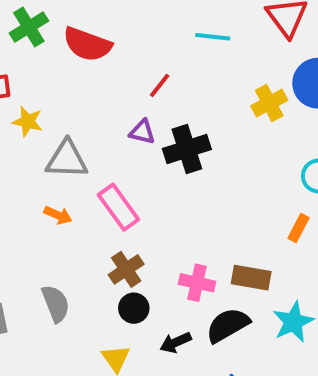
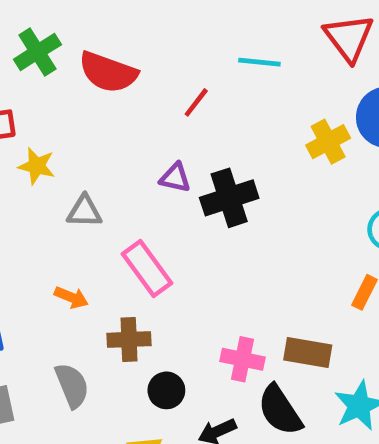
red line: (160, 85) -> (196, 102), moved
gray triangle: (67, 159) -> (84, 211), size x0.7
orange arrow: (58, 215) -> (71, 297), moved
brown cross: (126, 269) -> (129, 339), moved, turned 32
black semicircle: (228, 325) -> (280, 410), turned -93

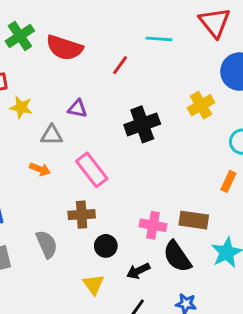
yellow cross: (328, 142) -> (201, 105), moved
purple triangle: (175, 178) -> (77, 109), moved
orange arrow: (71, 297) -> (40, 169), moved

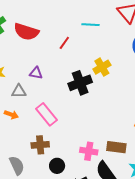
yellow cross: (201, 105) -> (102, 67), moved

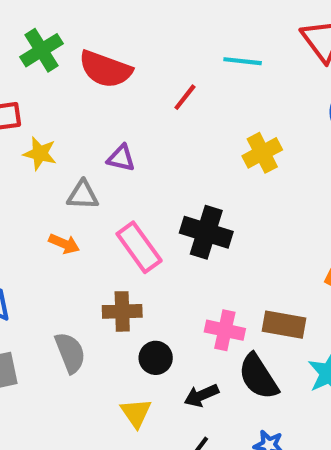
black cross: (80, 83) -> (206, 232), moved, turned 35

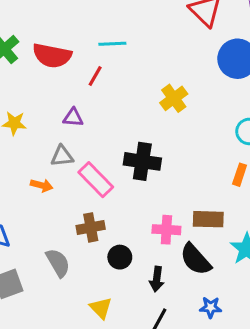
cyan line: (243, 61) -> (112, 44), moved
red line: (185, 97) -> (95, 76), moved
gray triangle: (83, 195) -> (62, 156), moved
black arrow: (201, 395) -> (157, 279), turned -50
yellow triangle: (136, 413) -> (101, 308), moved

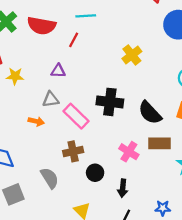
pink cross: (166, 230) -> (129, 152), turned 30
black semicircle: (196, 259) -> (150, 113), moved

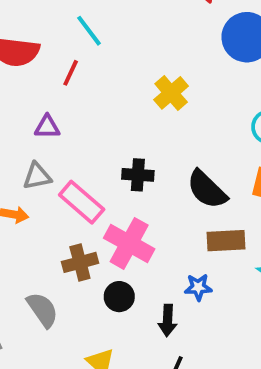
cyan line: (86, 16) -> (89, 31), turned 60
black cross: (110, 102) -> (138, 175), size x0.7
pink cross: (129, 152) -> (129, 243), moved, size x1.4
blue star: (163, 208) -> (198, 287), moved

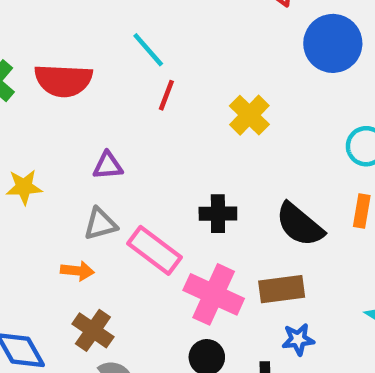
red line: (71, 73) -> (166, 95), moved
brown rectangle: (226, 241) -> (282, 289), moved
brown cross: (80, 262) -> (93, 330), moved, turned -36

